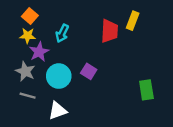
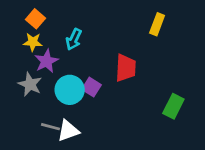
red trapezoid: (110, 31) -> (126, 68), moved
purple square: (89, 71) -> (91, 87), moved
green rectangle: (146, 90) -> (173, 106), turned 36
gray line: (28, 96) -> (51, 127), moved

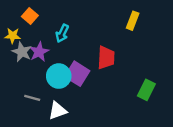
yellow star: (33, 42) -> (13, 36), moved
gray star: (30, 84) -> (22, 52), moved
purple square: (91, 87) -> (77, 74), size x1.5
gray line: (51, 127) -> (32, 98), moved

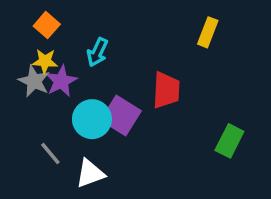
yellow star: (13, 36) -> (45, 61), moved
gray line: (32, 98) -> (50, 154), turned 35

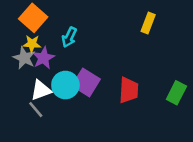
orange square: (47, 25) -> (33, 18), size x1.5
red trapezoid: (166, 90) -> (129, 90), moved
green rectangle: (229, 141) -> (176, 93), moved
white triangle: (90, 173) -> (41, 90), moved

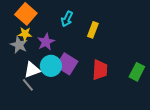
yellow rectangle: (148, 23) -> (93, 30), moved
cyan arrow: (69, 37) -> (67, 19), moved
purple star: (43, 58) -> (46, 42), moved

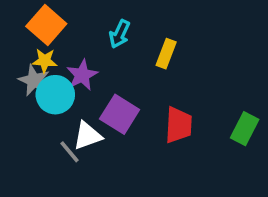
cyan circle: (51, 66) -> (55, 95), moved
white triangle: (32, 70) -> (87, 136), moved
gray line: (28, 85) -> (70, 152), moved

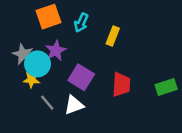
orange square: (46, 25) -> (48, 17), moved, turned 30
yellow star: (45, 61) -> (31, 80), moved
green rectangle: (245, 129) -> (166, 87), turned 45
white triangle: (87, 136) -> (74, 105), moved

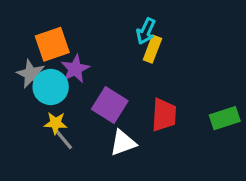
orange square: (48, 17) -> (52, 44), moved
cyan arrow: (81, 23) -> (146, 31), moved
yellow star: (31, 80) -> (56, 123), moved
white triangle: (74, 105) -> (123, 143), moved

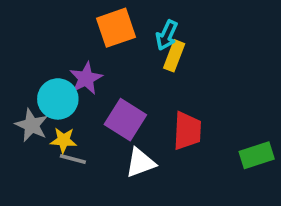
orange square: (52, 44) -> (116, 28), moved
gray star: (31, 74) -> (32, 125), moved
green rectangle: (225, 118) -> (257, 155), moved
gray line: (64, 140) -> (73, 159), turned -35

